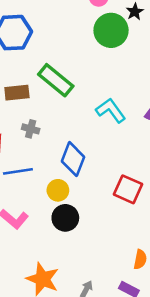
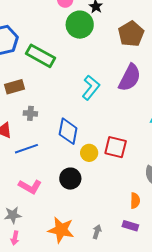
green rectangle: (56, 80) -> (41, 56), moved
cyan L-shape: (111, 110) -> (91, 88), turned 85
yellow circle: (58, 190) -> (89, 153), moved

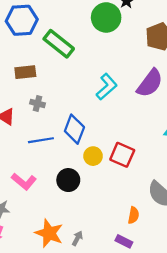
blue line: (26, 149) -> (41, 140), moved
gray arrow: (97, 232) -> (77, 238), moved

